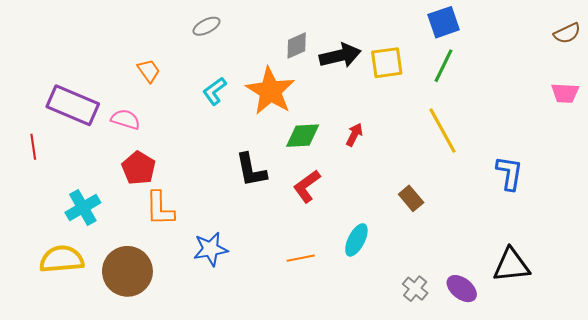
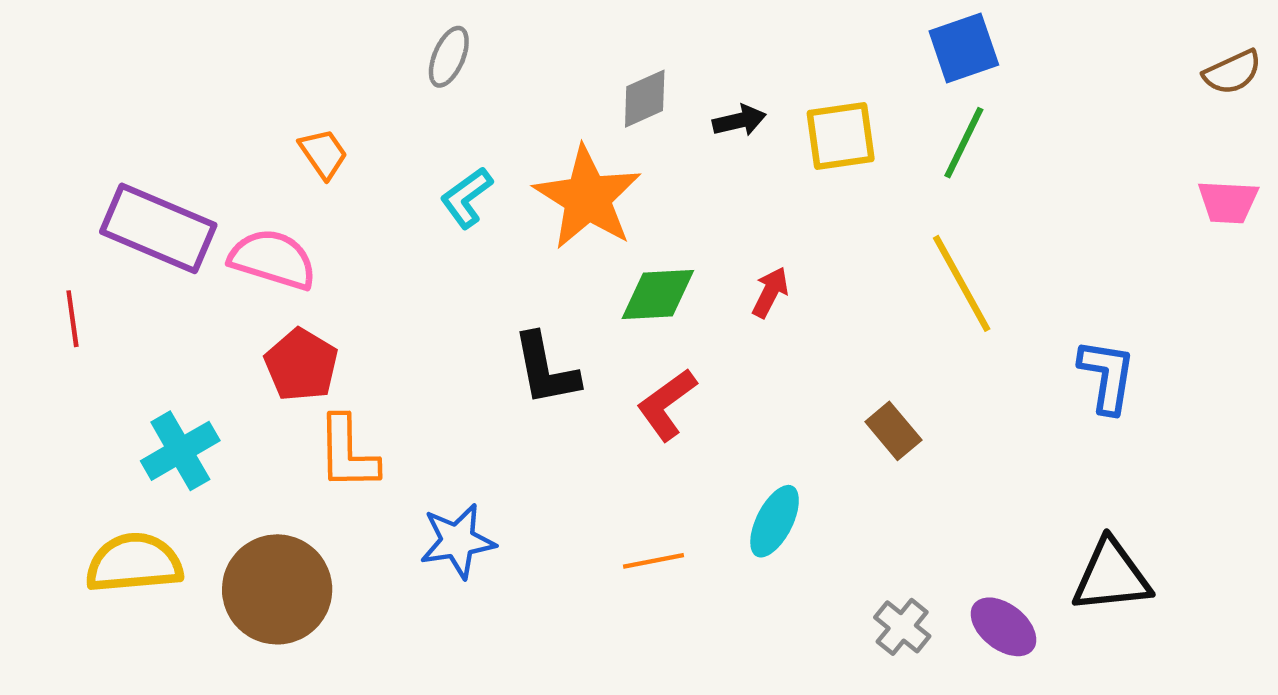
gray ellipse: (206, 26) -> (449, 57), turned -40
black arrow: (340, 56) -> (739, 121), size x0.6
pink semicircle: (125, 119) -> (273, 259), size x1.4

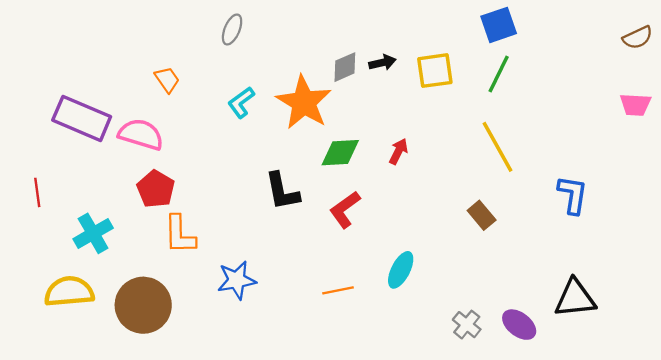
gray diamond: (645, 99) -> (345, 67), moved
red line: (72, 319) -> (37, 192), moved
brown rectangle: (893, 431) -> (482, 215), moved

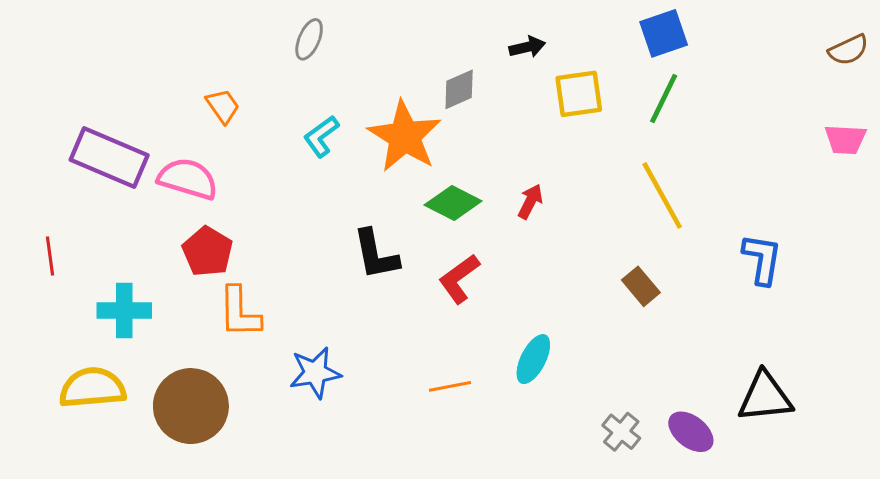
black arrow: (382, 63) -> (527, 47), moved
green diamond: (340, 153) -> (453, 203), turned 30
cyan cross: (93, 233) -> (124, 311), turned 30

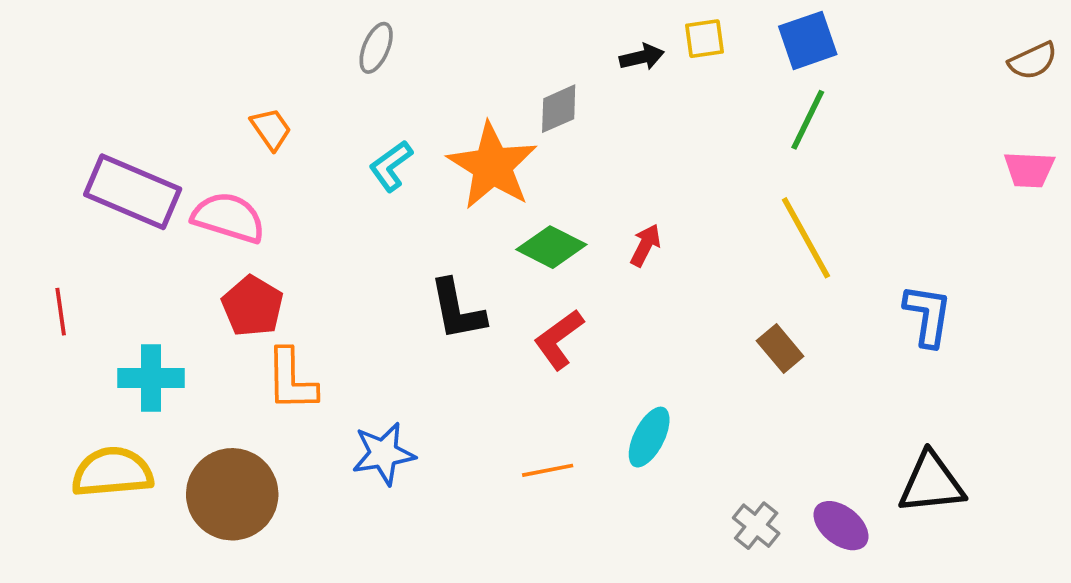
yellow square: (579, 94) -> (704, 39), moved, size x0.7

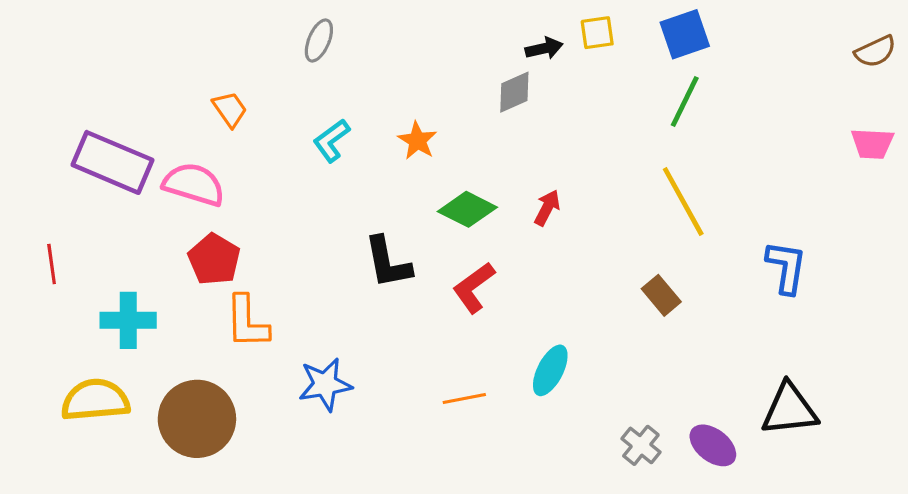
gray diamond: (559, 109) -> (514, 92), moved
orange star: (492, 166) -> (417, 141), size x0.5

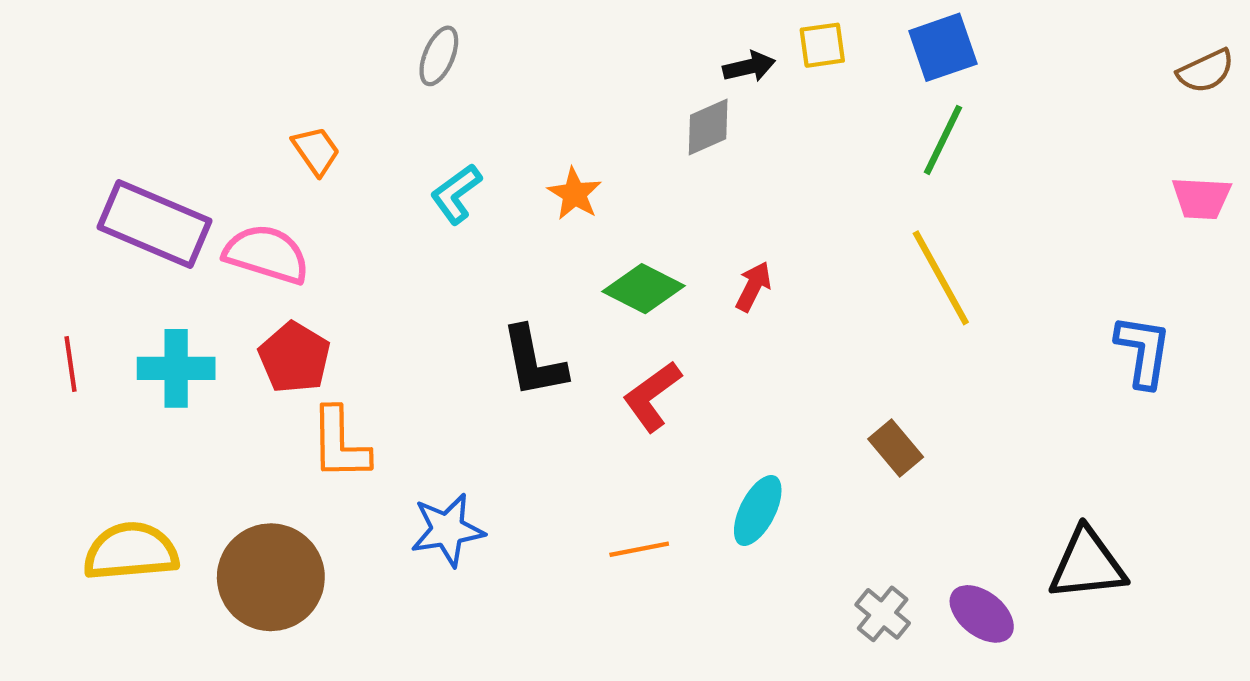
blue L-shape: (786, 267) -> (1143, 351), moved
brown rectangle: (661, 295) -> (896, 448), moved
cyan cross: (128, 320) -> (176, 368), moved

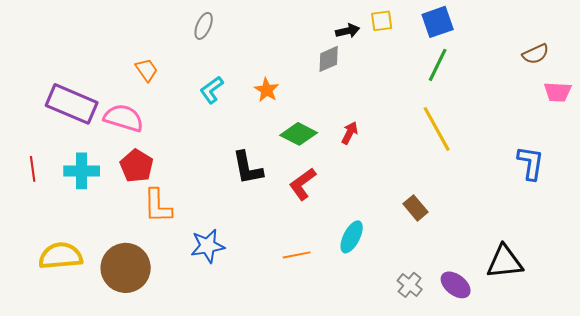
brown semicircle: (1206, 71) -> (536, 54), moved

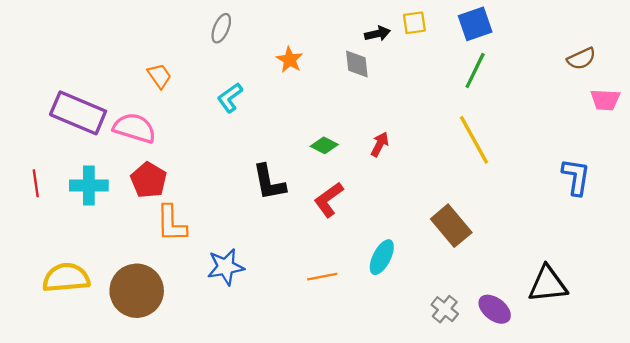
gray diamond: (329, 59) -> (357, 64), turned -72
orange star: (267, 90) -> (290, 60), moved
green diamond: (299, 134) -> (324, 145), size x0.7
brown rectangle: (416, 208) -> (451, 226), size x1.5

